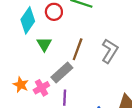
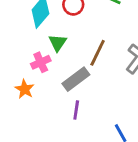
pink cross: (41, 88) -> (41, 62), moved

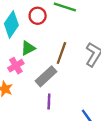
green triangle: (58, 43) -> (28, 48), turned 35

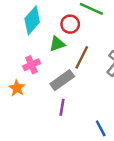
red circle: (38, 16) -> (70, 24), moved
green triangle: (28, 48) -> (57, 44), moved

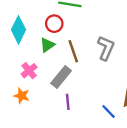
brown line: (82, 57) -> (73, 51), turned -30

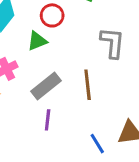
gray L-shape: (106, 48) -> (112, 43), moved, turned -30
brown line: (73, 51) -> (88, 85), moved

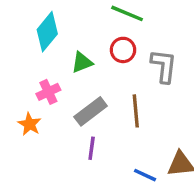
red circle: (52, 15) -> (123, 50), moved
blue line: (97, 144) -> (145, 175), turned -35

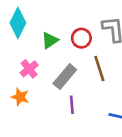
red circle: (123, 50) -> (81, 38), moved

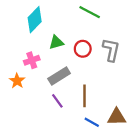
brown line: (99, 69) -> (84, 96), moved
purple line: (72, 105) -> (57, 101), turned -49

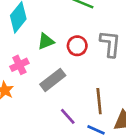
brown line: (84, 96) -> (99, 101), moved
purple line: (57, 101) -> (68, 116), moved

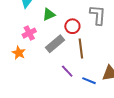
red circle: (77, 46) -> (72, 26), moved
brown line: (99, 101) -> (81, 48), moved

